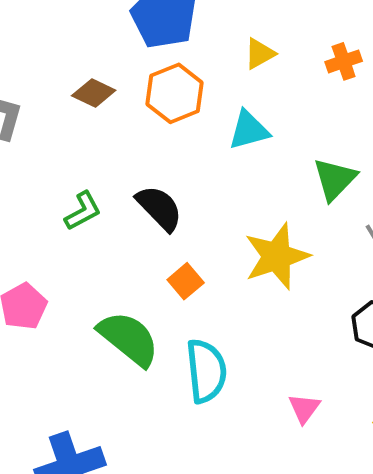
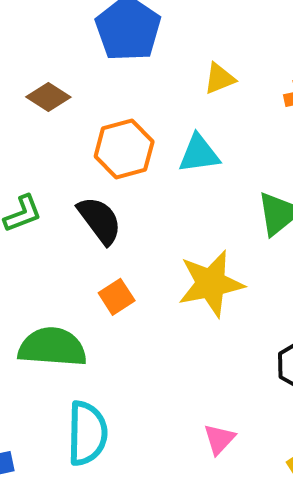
orange hexagon: (175, 93) -> (124, 149), moved
green semicircle: (129, 339) -> (52, 347), turned -42
cyan semicircle: (206, 371) -> (87, 433), moved

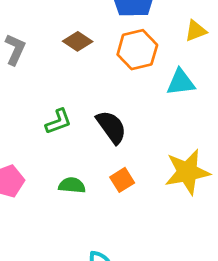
orange hexagon: (124, 149) -> (137, 50), moved
green semicircle: (52, 347) -> (72, 185), moved, size x0.6

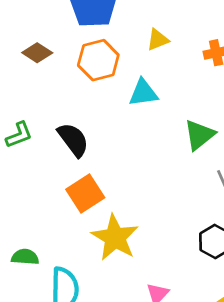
yellow star: (187, 172) -> (115, 238), moved, turned -30
orange square: (122, 180) -> (85, 194), size x1.5
green semicircle: (72, 185) -> (25, 257), moved

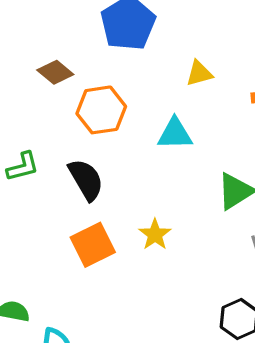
orange hexagon: (98, 60) -> (101, 110), moved
yellow star: (115, 238) -> (155, 234), moved, size x0.6

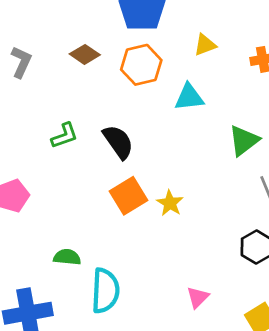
orange hexagon: (101, 110) -> (141, 65), moved
yellow star: (155, 234) -> (170, 203), moved

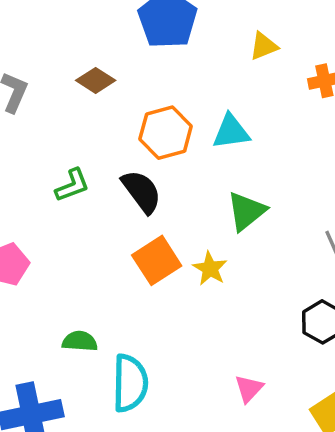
yellow triangle: (205, 45) -> (264, 46), moved
orange hexagon: (141, 65) -> (166, 133), moved
green triangle: (244, 141) -> (246, 211), moved

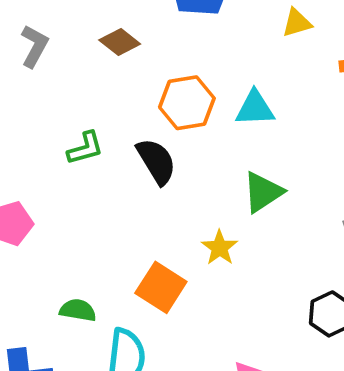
orange square: (157, 260) -> (161, 287), moved, turned -30

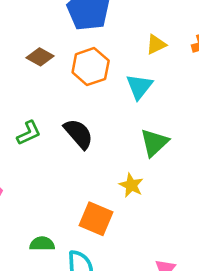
yellow triangle: (297, 23) -> (156, 44), moved
orange hexagon: (187, 103) -> (91, 67), moved
cyan triangle: (255, 108) -> (139, 87), turned -40

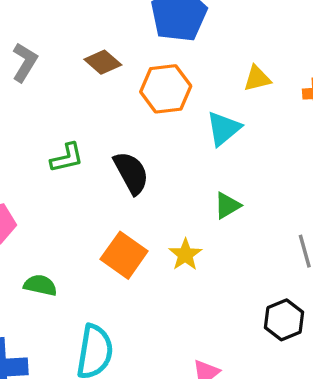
green triangle: (154, 143) -> (227, 206), size x0.7
orange square: (96, 219) -> (124, 255), moved
green semicircle: (42, 244) -> (40, 285), moved

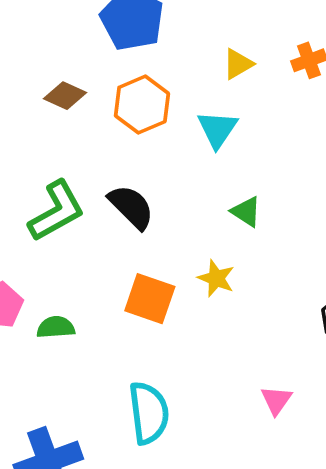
green L-shape: (67, 158) -> (56, 211), size x1.6
green triangle: (227, 206) -> (246, 212), turned -40
green semicircle: (40, 285) -> (56, 327), moved

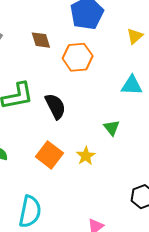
yellow triangle: (238, 64) -> (135, 36), moved, turned -30
brown diamond: (65, 96) -> (41, 40), turned 30
cyan triangle: (217, 129) -> (132, 85), moved, turned 40

